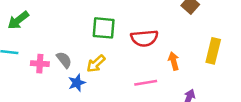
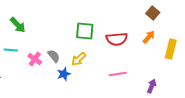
green arrow: (18, 20) -> (18, 25), turned -96
orange arrow: (174, 61) -> (149, 37), moved, turned 56
pink cross: (40, 64) -> (35, 59), turned 32

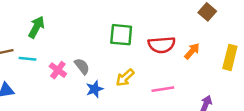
green arrow: (18, 25) -> (36, 27), turned -108
orange arrow: (149, 37) -> (192, 51), moved
yellow arrow: (79, 59) -> (125, 78), moved

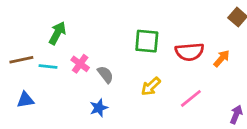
pink cross: (58, 70) -> (80, 64), moved
blue star: (95, 89) -> (99, 108), moved
pink line: (163, 89) -> (191, 98), turned -30

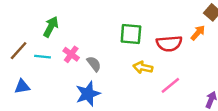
orange arrow: (222, 58) -> (198, 33), moved
brown line: (21, 60) -> (19, 51), turned -36
yellow arrow: (151, 86) -> (143, 67), moved, turned 54
blue star: (99, 108) -> (88, 94), size x1.5

